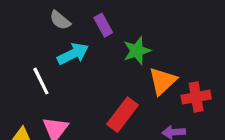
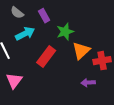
red rectangle: (123, 115) -> (46, 57), moved

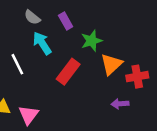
cyan arrow: (25, 34) -> (42, 43), turned -96
pink triangle: (14, 81) -> (29, 115), moved

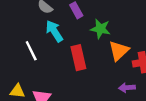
green star: (92, 41) -> (100, 29), turned 30
red rectangle: (68, 72) -> (78, 58), turned -50

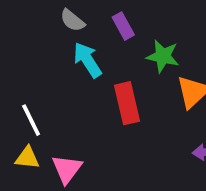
white line: (31, 51) -> (31, 120), moved

